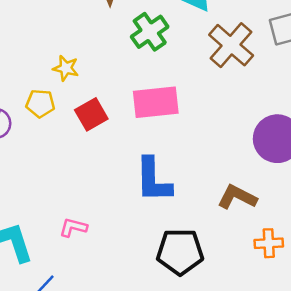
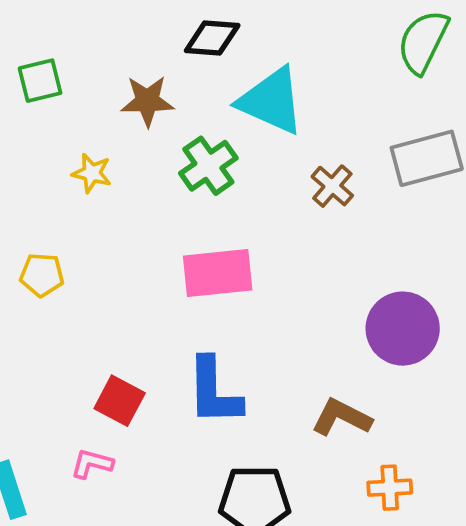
brown cross: (231, 45) -> (332, 186), size x0.6
yellow star: (66, 68) -> (92, 173), moved
red square: (91, 114) -> (120, 401), moved, turned -32

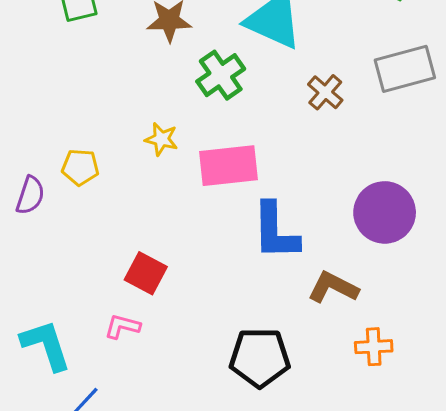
yellow star: (92, 173) -> (161, 139), moved
blue L-shape: (214, 391) -> (275, 231), moved

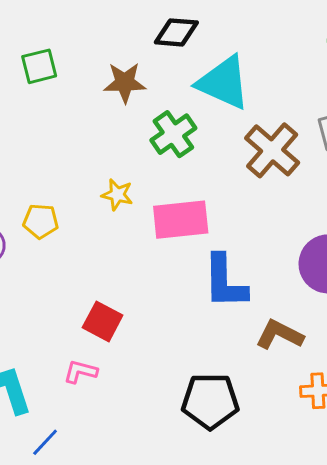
brown cross: (325, 92) -> (272, 150), size x1.6

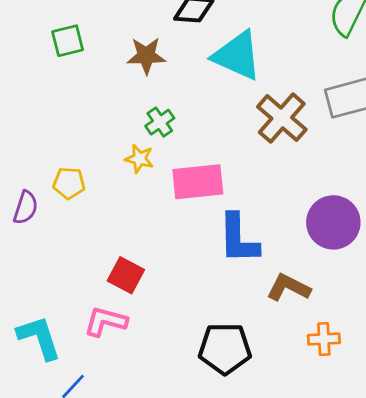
green cross: (173, 134) -> (160, 122), moved, size x0.7
pink L-shape: (80, 372) -> (106, 321), size x1.4

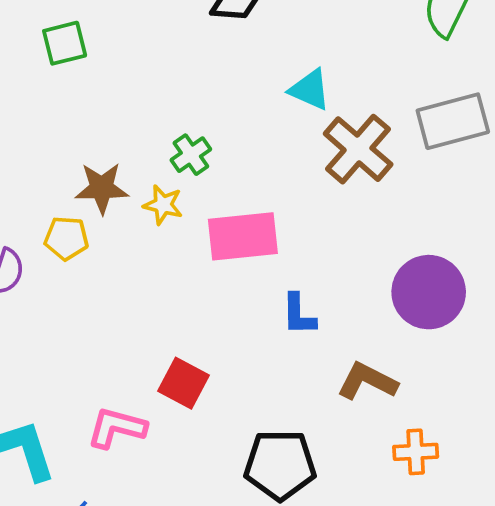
brown star: (146, 56) -> (102, 188), moved
cyan triangle: (237, 56) -> (310, 90), moved, size x0.6
blue L-shape: (238, 239) -> (299, 314), size x0.6
red square: (126, 275) -> (183, 383), moved

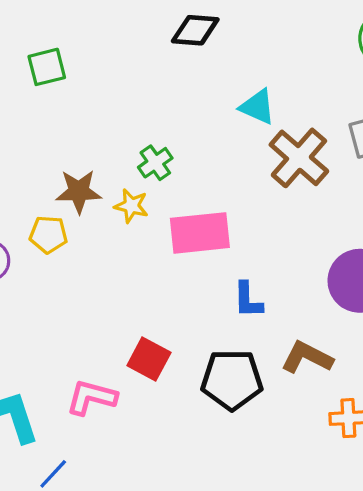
black pentagon: (280, 465) -> (232, 380), moved

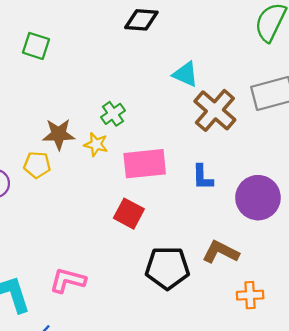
green square: (47, 67) -> (36, 46), turned 32
blue L-shape: (248, 300) -> (202, 177), moved
red square: (149, 359) -> (129, 214), moved

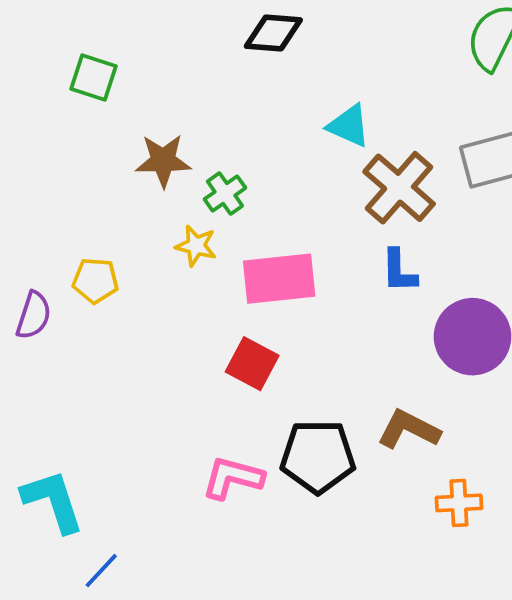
brown star: (59, 134) -> (163, 161), moved
blue L-shape: (202, 177) -> (399, 271), moved
pink L-shape: (68, 280) -> (233, 478), moved

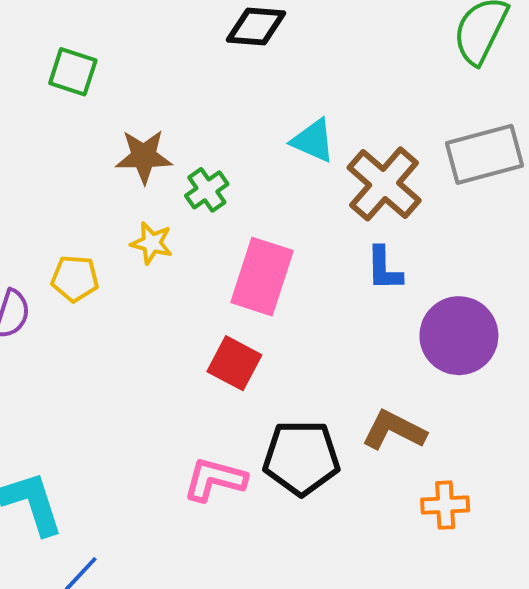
cyan triangle: (349, 126) -> (313, 141), moved
yellow star: (196, 246) -> (152, 243), moved
pink rectangle: (279, 279) -> (262, 277), turned -66

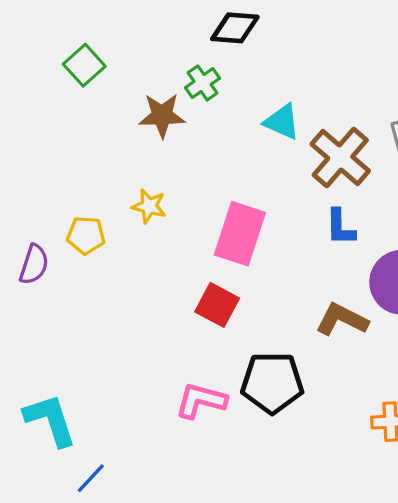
green square: (73, 72) -> (84, 65), turned 30
brown star: (144, 156) -> (162, 115), moved
green cross: (207, 190) -> (203, 83), moved
brown L-shape: (394, 430) -> (342, 320), moved

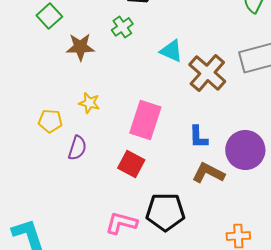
brown star: (162, 115) -> (80, 47), moved
blue L-shape: (340, 227) -> (198, 137), moved
purple semicircle: (34, 264) -> (77, 148), moved

